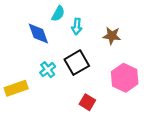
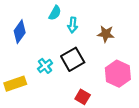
blue diamond: (38, 33) -> (20, 32), moved, turned 55

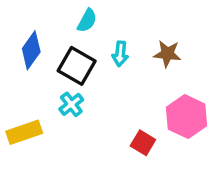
cyan arrow: (73, 25) -> (120, 54), moved
black square: (73, 59) -> (77, 66), moved, turned -30
red square: (83, 97) -> (143, 143), moved

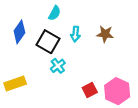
cyan cross: (71, 104) -> (58, 66), moved
pink hexagon: (187, 117) -> (117, 91), moved
red square: (143, 143) -> (90, 90), turned 32

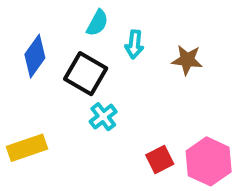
cyan arrow: (75, 34) -> (134, 44), moved

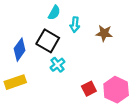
blue diamond: (35, 56) -> (20, 50), moved

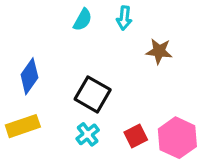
cyan arrow: (75, 25) -> (124, 18), moved
black square: (48, 41) -> (93, 94), moved
cyan cross: (57, 65) -> (88, 134), moved

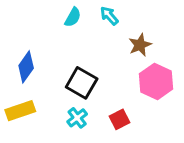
cyan arrow: (124, 18) -> (109, 16), turned 132
brown star: (159, 51) -> (140, 45), turned -30
pink hexagon: (177, 138) -> (156, 81), moved

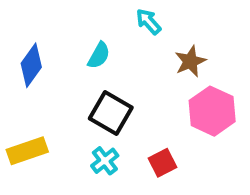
cyan semicircle: (73, 17) -> (99, 55), moved
blue diamond: (26, 67) -> (31, 65), moved

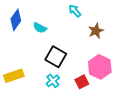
cyan semicircle: (99, 55) -> (40, 28), moved, turned 88
blue diamond: (31, 65) -> (16, 20), moved
pink hexagon: (212, 111) -> (100, 67), moved

